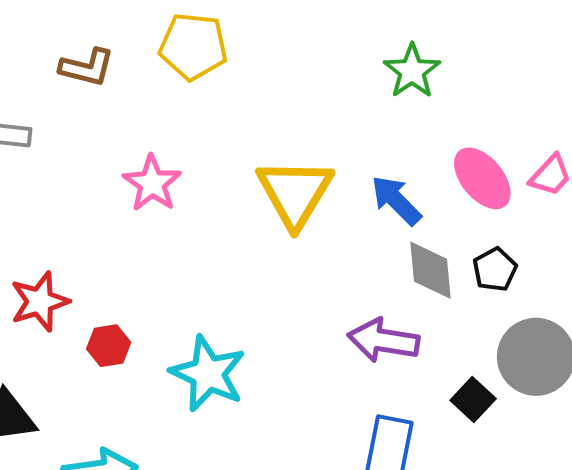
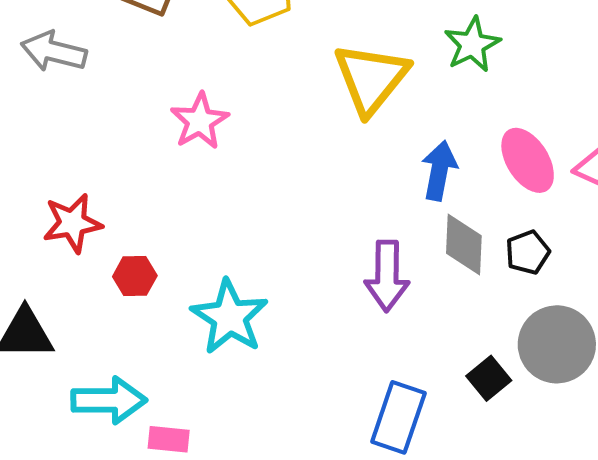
yellow triangle: (295, 193) -> (371, 78), moved
blue arrow: (396, 200) -> (439, 171), turned 48
purple arrow: (383, 340) -> (387, 276), moved, turned -106

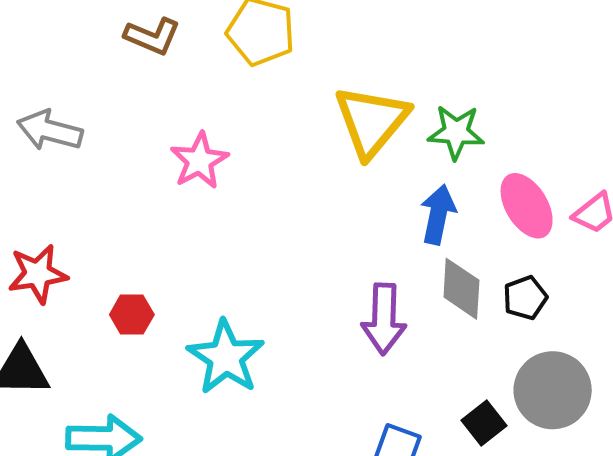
green star: (472, 45) -> (456, 132), moved, turned 30
gray arrow: (54, 51) -> (50, 130), moved
red star: (72, 223) -> (38, 274), moved

